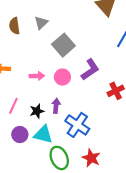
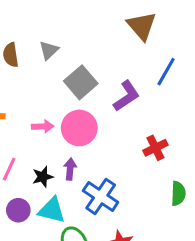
purple L-shape: (90, 70) -> (126, 96), moved
pink circle: (62, 77) -> (79, 128), size x1.5

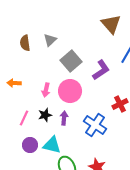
pink arrow: (43, 126) -> (46, 90), turned 104
black star: (43, 177) -> (45, 115), moved
blue cross: (101, 197) -> (95, 125), moved

